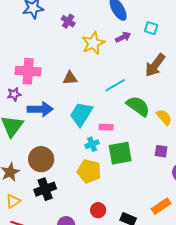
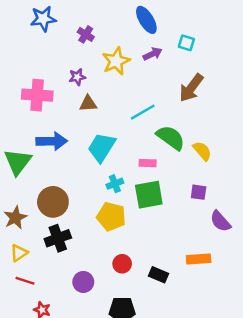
purple star: (14, 94) -> (77, 77), moved
pink rectangle: (106, 127) -> (148, 163), moved
orange rectangle: (161, 206) -> (199, 259), turned 30

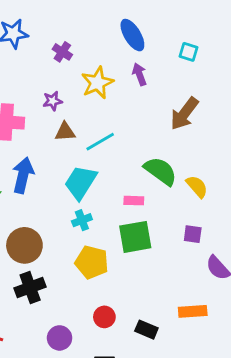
cyan square: (186, 43) -> (189, 52), moved
purple arrow: (152, 54) -> (139, 74), turned -84
cyan line: (143, 112) -> (100, 142), moved
blue arrow: (52, 141) -> (23, 175), turned -76
cyan cross: (115, 184) -> (82, 220), moved

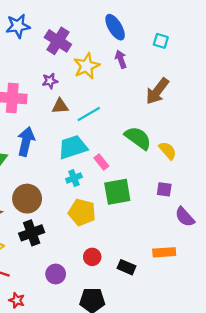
purple cross: (62, 52) -> (58, 41), size x1.6
cyan trapezoid: (81, 182) -> (73, 147), turned 40
pink rectangle: (134, 201) -> (101, 162), moved, turned 49

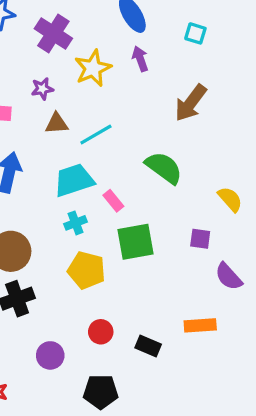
yellow semicircle: (168, 151) -> (230, 199), moved

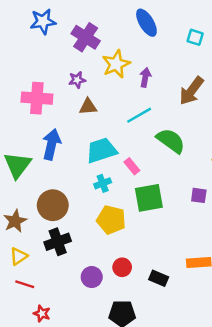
purple arrow: (140, 59) -> (145, 77), moved, turned 30
cyan line: (96, 134) -> (139, 115), moved
purple circle: (50, 355) -> (92, 277), moved

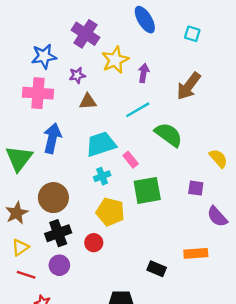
blue star: (43, 21) -> (44, 56), moved
red circle: (122, 267) -> (94, 243), moved
purple circle: (92, 277) -> (59, 265), moved

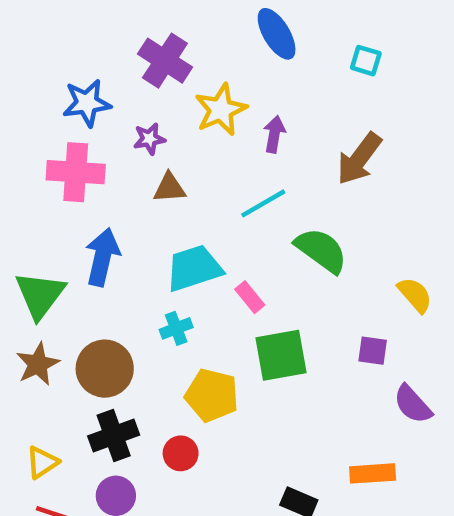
cyan cross: (102, 176) -> (176, 328), moved
brown star: (17, 213) -> (38, 364), moved

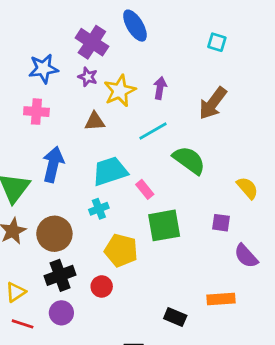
blue ellipse: (277, 34) -> (135, 26), moved
yellow star: (221, 110) -> (120, 91), moved
purple star: (149, 139) -> (88, 77), moved, turned 30
pink cross: (76, 172) -> (36, 112), size x0.7

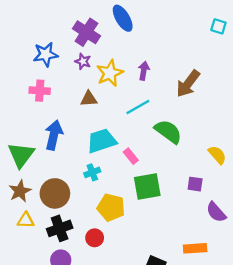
cyan square: (217, 42) -> (218, 26), moved
yellow triangle: (16, 292) -> (26, 220), moved, turned 36

